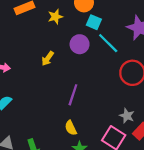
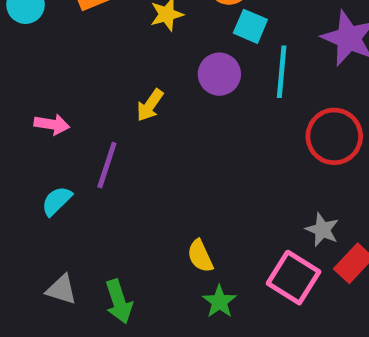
cyan line: (108, 43) -> (282, 72), turned 50
purple line: (73, 95) -> (107, 165), moved

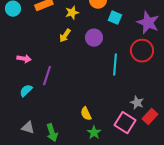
cyan square: (250, 26) -> (115, 18), moved
cyan line: (282, 72) -> (115, 65), moved
yellow arrow: (150, 105) -> (65, 36), moved
red circle: (334, 136) -> (142, 51), moved

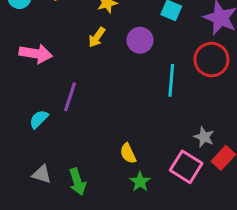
pink arrow: (24, 59) -> (36, 54), moved, size x1.5

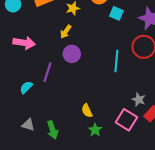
purple circle: (140, 40) -> (72, 54), moved

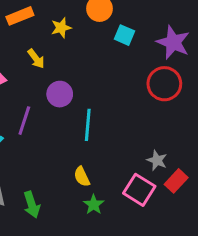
yellow arrow: (66, 32) -> (36, 59), moved, turned -72
cyan line: (116, 61) -> (88, 125), moved

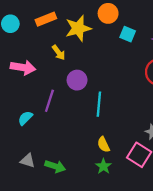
yellow star: (61, 28) -> (78, 28), size x1.6
yellow semicircle: (82, 177) -> (103, 144), moved
green arrow: (32, 205) -> (55, 166), turned -54

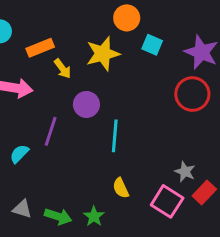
orange rectangle: (46, 19) -> (40, 48), moved
yellow star: (78, 28) -> (103, 54), moved
green star: (103, 166) -> (94, 216), moved

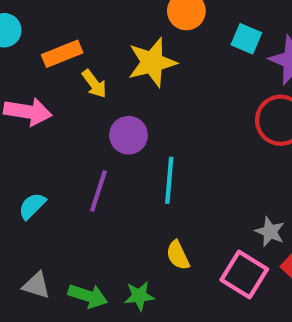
cyan square: (152, 45) -> (246, 39), moved
purple line: (51, 131) -> (99, 191), moved
green star: (94, 216) -> (139, 296), turned 30

